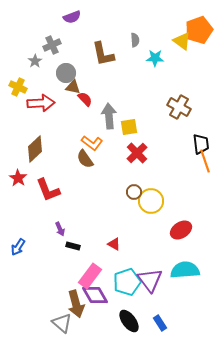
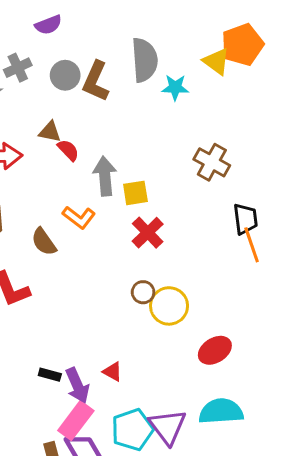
gray semicircle: (135, 40) -> (145, 60), size x2.0
brown L-shape: (103, 54) -> (96, 81), turned 36
gray circle: (66, 73) -> (65, 75), moved
brown semicircle: (85, 159) -> (44, 242), moved
purple arrow: (60, 229) -> (77, 385), moved, size x1.6

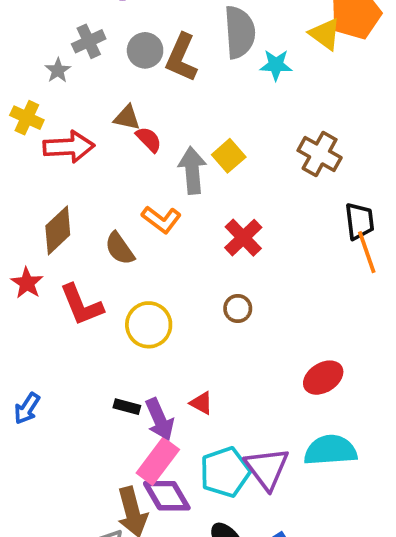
yellow square: (135, 193) -> (229, 156), moved, turned -32
yellow circle: (169, 306) -> (149, 325), moved

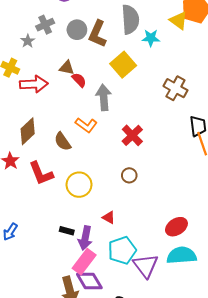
yellow square: (229, 156) -> (123, 65), moved, size x1.4
red ellipse: (323, 378) -> (176, 227), moved
red triangle: (201, 403) -> (109, 217), moved
purple arrow: (160, 419) -> (85, 238), turned 35
cyan pentagon: (225, 472) -> (122, 250), moved

